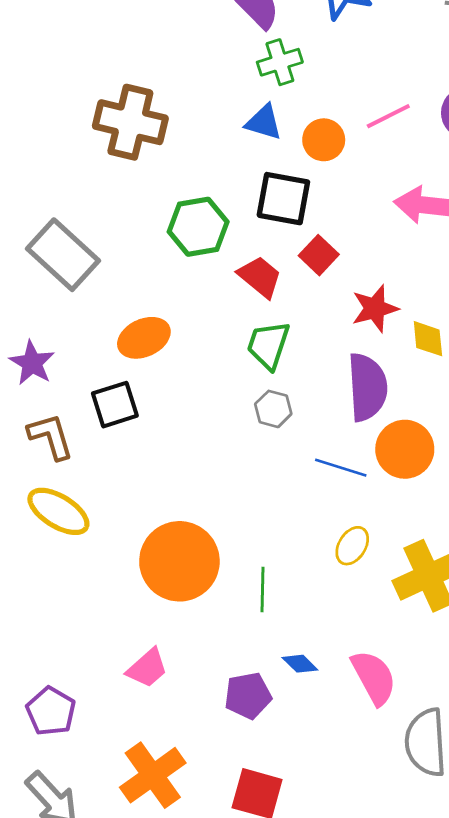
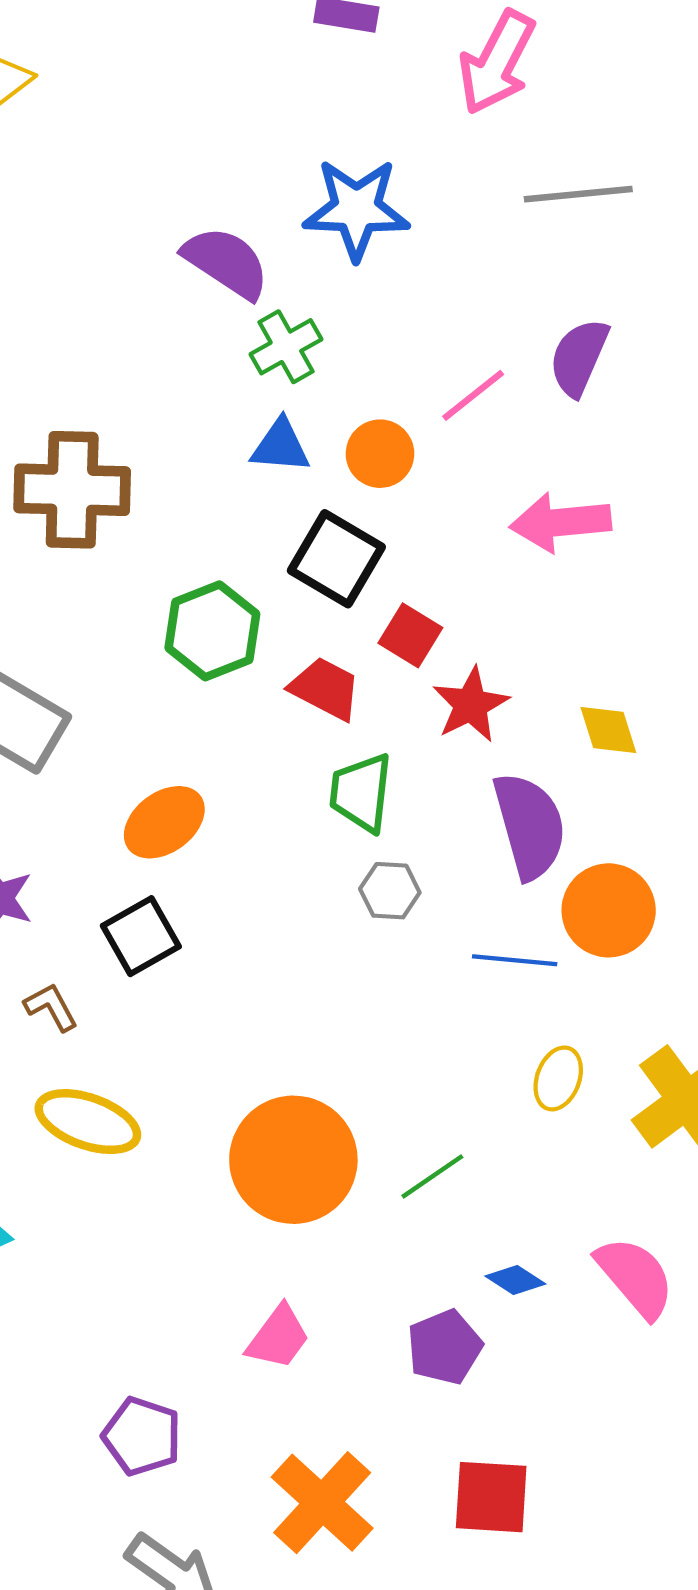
black square: (283, 199) -> (336, 559), turned 32
red star: (375, 309) -> (471, 705), moved
brown L-shape: (51, 436) -> (51, 1007), size x0.7
green line: (262, 589) -> (432, 1176), turned 66

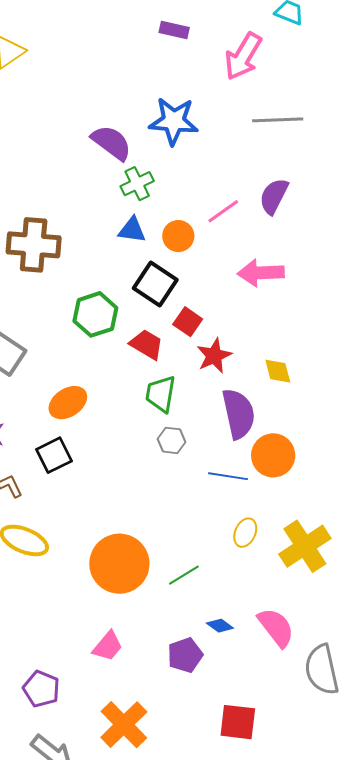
red square: (491, 1497) -> (238, 722), moved

